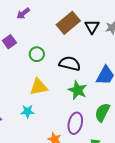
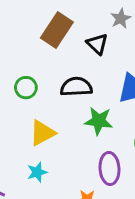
black triangle: (92, 27) -> (97, 44), moved

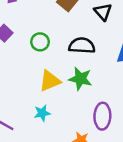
green star: (99, 121) -> (80, 79), moved

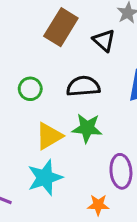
cyan star: (42, 113) -> (45, 178), size x1.6

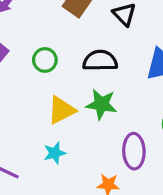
cyan star: (45, 178) -> (55, 153), size x0.6

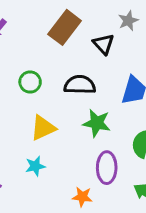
green star: (101, 104) -> (97, 123), moved

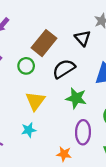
brown rectangle: (65, 27) -> (44, 43), moved
black semicircle: (80, 85) -> (64, 69), turned -35
yellow triangle: (43, 128) -> (35, 101), turned -30

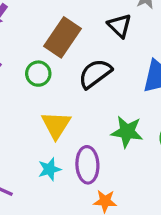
green star: (76, 98) -> (127, 132), moved
purple ellipse: (83, 132) -> (87, 165), moved

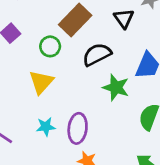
yellow triangle: (56, 125) -> (41, 82), moved
green star: (127, 132) -> (116, 87), moved

